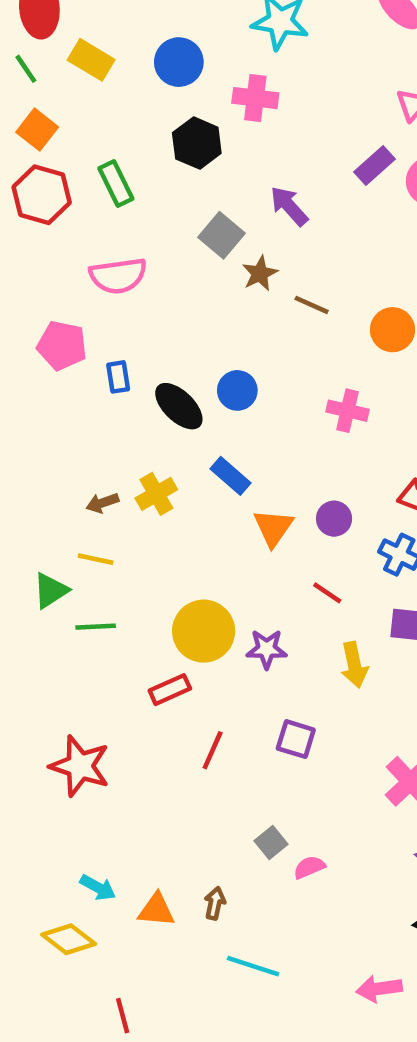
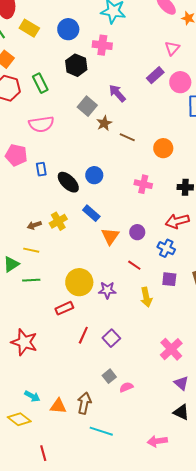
purple square: (296, 739) -> (111, 338), moved, turned 30
brown arrow: (215, 903) -> (84, 403), size x1.5

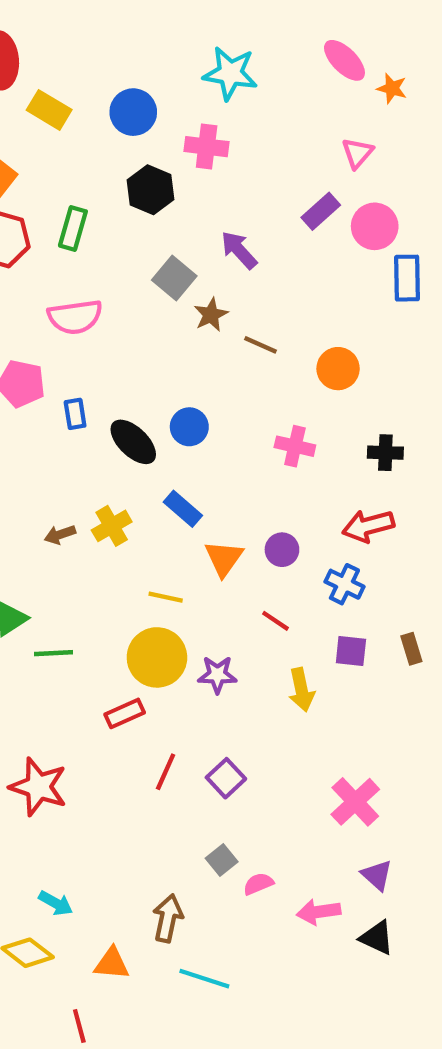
green rectangle: (40, 83) -> (73, 228), turned 42
yellow line: (31, 250) -> (166, 597), moved
orange triangle: (58, 406) -> (112, 964), moved
pink arrow: (157, 441) -> (319, 912), moved

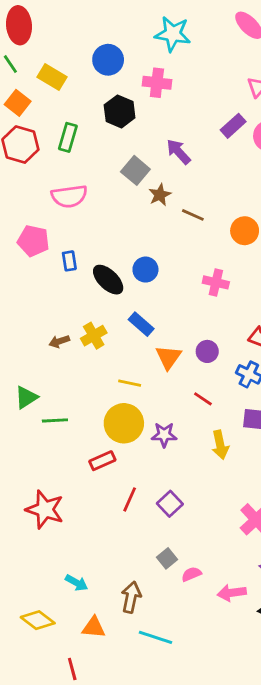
yellow rectangle: (49, 110) -> (52, 77), moved
cyan arrow: (56, 903) -> (76, 583), moved

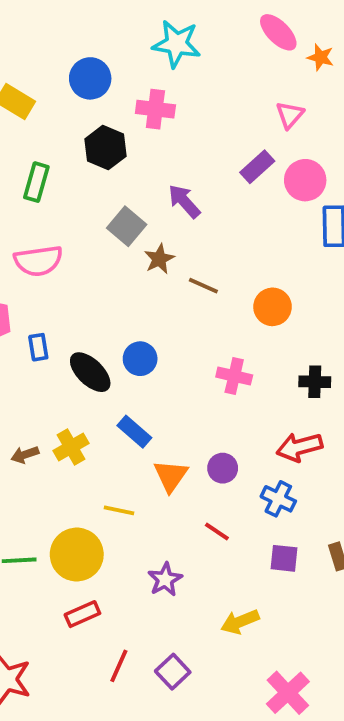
yellow circle: (124, 423) -> (77, 555), moved
purple star: (164, 435) -> (165, 579), turned -30
yellow arrow: (220, 445) -> (240, 622), moved, turned 80

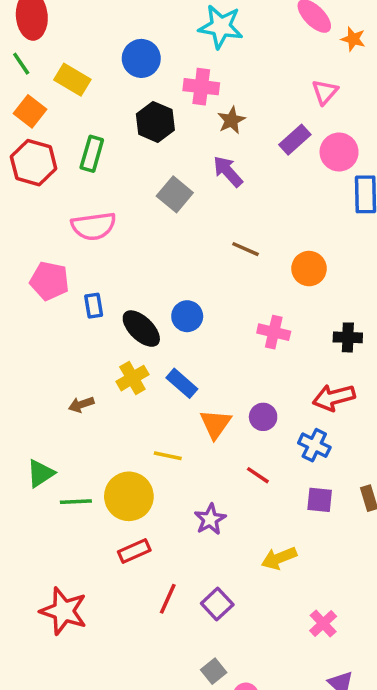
brown star: (159, 259) -> (231, 120), moved
yellow cross: (71, 447) -> (132, 378), moved
pink cross: (288, 693) -> (323, 623), size x0.7

